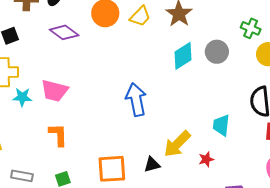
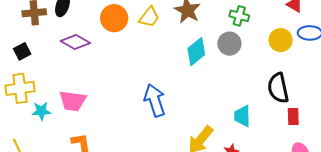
green cross: (251, 28) -> (239, 16), moved

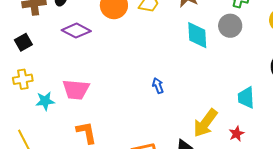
cyan diamond: (196, 52) -> (197, 35), turned -52
yellow cross: (20, 88) -> (23, 79), size x0.7
blue arrow: (155, 100) -> (158, 86), size x0.5

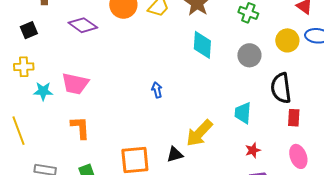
gray circle: (230, 26) -> (249, 55), moved
red star: (237, 134) -> (253, 150), moved

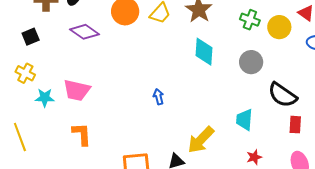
yellow circle: (287, 40) -> (279, 27), moved
yellow cross: (24, 67) -> (25, 73), turned 30
black semicircle: (281, 88) -> (283, 95), turned -48

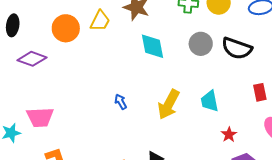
black semicircle: (283, 95) -> (237, 48), moved
yellow arrow: (201, 140) -> (169, 104), moved

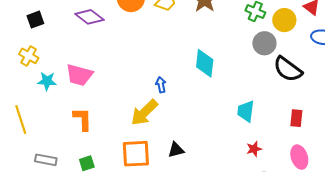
gray circle: (201, 44) -> (264, 43), moved
cyan diamond: (153, 46) -> (205, 63), moved
yellow arrow: (169, 104) -> (144, 113), moved

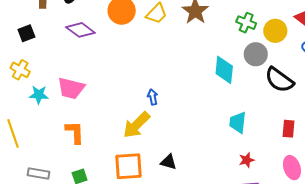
cyan diamond: (205, 63) -> (224, 70), moved
black triangle: (176, 150) -> (169, 162), turned 30

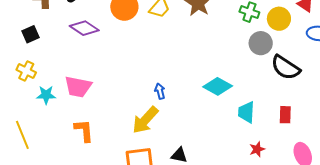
cyan diamond: (224, 70) -> (218, 86), moved, turned -64
red rectangle: (288, 129) -> (285, 115), moved

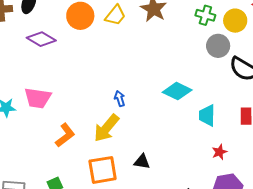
orange L-shape: (84, 131) -> (65, 135), moved, turned 60

